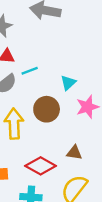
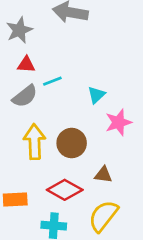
brown circle: (47, 109) -> (72, 143), moved

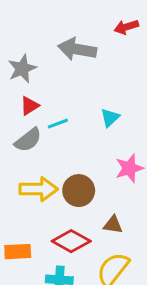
red triangle: (26, 65) -> (30, 106), turned -36
cyan triangle: (96, 95) -> (110, 118), moved
yellow arrow: (34, 142) -> (39, 189), turned 92

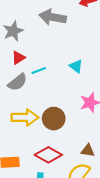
cyan triangle: (110, 118) -> (76, 66), turned -40
brown triangle: (113, 225) -> (88, 151), moved

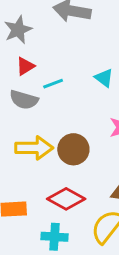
gray semicircle: (17, 82) -> (24, 100), turned 54

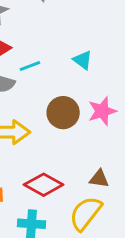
brown circle: (73, 149) -> (63, 113), moved

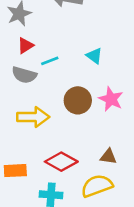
pink star: (102, 111) -> (111, 99), turned -30
yellow semicircle: (86, 213) -> (97, 186), turned 32

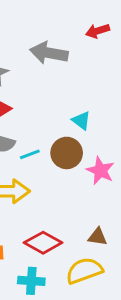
cyan line: (50, 61) -> (30, 154), moved
brown circle: (78, 100) -> (67, 153), moved

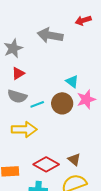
pink star: (100, 171) -> (86, 99), moved, turned 30
brown triangle: (98, 237) -> (74, 159), moved, turned 32

